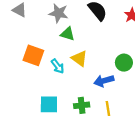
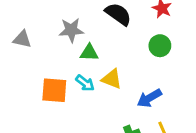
green circle: (124, 63) -> (160, 46), moved
cyan arrow: (58, 66) -> (85, 83), moved

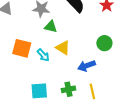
green circle: (160, 46) -> (104, 43), moved
cyan arrow: (85, 83) -> (43, 55), moved

